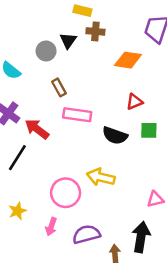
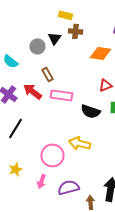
red arrow: (37, 129) -> (32, 91), moved

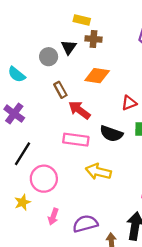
orange diamond: (100, 53) -> (97, 76), moved
red arrow: (32, 91) -> (79, 110), moved
pink rectangle: (62, 95) -> (76, 140), moved
pink circle: (52, 155) -> (44, 179), moved

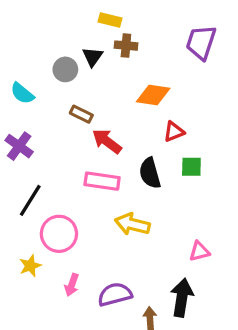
orange diamond: (97, 76) -> (153, 95), moved
brown rectangle: (60, 90) -> (81, 114), turned -35
black semicircle: (111, 134) -> (150, 173), turned 55

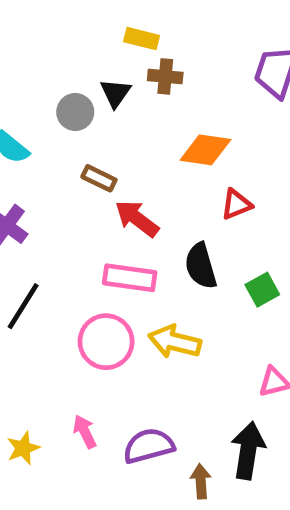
green square: (191, 167) -> (262, 290), moved, turned -30
pink circle: (59, 234) -> (106, 342), moved
yellow star: (30, 266) -> (23, 448), moved
pink arrow: (72, 285) -> (85, 432), turned 135

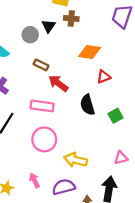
pink rectangle: (130, 278) -> (42, 106), moved
yellow arrow: (175, 342) -> (76, 160), moved

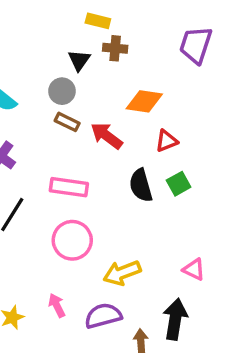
gray circle: (30, 35) -> (62, 91), moved
red arrow: (58, 83) -> (107, 136), moved
green square: (115, 116) -> (179, 184), moved
pink triangle: (121, 158) -> (194, 269), turned 40
yellow arrow: (76, 160) -> (122, 273), turned -35

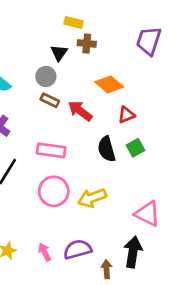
orange diamond: (144, 101) -> (109, 84), turned 32
pink triangle: (194, 269) -> (147, 214), size x1.5
yellow arrow: (122, 273) -> (92, 198), moved
pink arrow: (57, 305) -> (45, 252), moved

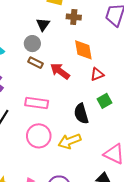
brown cross: (87, 44) -> (74, 17), moved
orange diamond: (109, 84) -> (83, 50), turned 40
black semicircle: (107, 149) -> (81, 114), moved

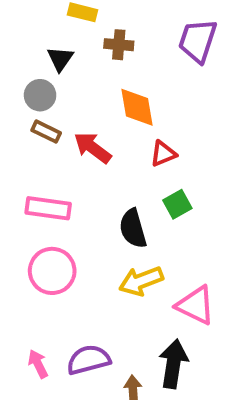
yellow arrow: (70, 141) -> (141, 281), moved

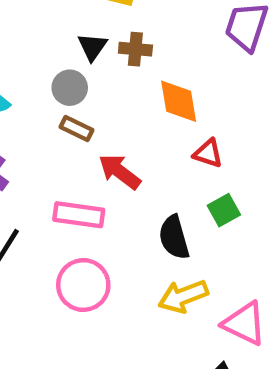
brown cross: (119, 45) -> (135, 49), moved
red arrow: (93, 148) -> (120, 172), moved
red triangle: (163, 154) -> (208, 153), turned 40

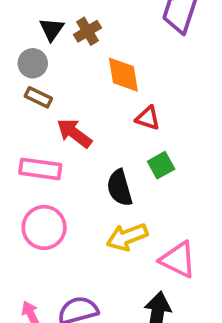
brown cross: (135, 49) -> (87, 31), turned -36

